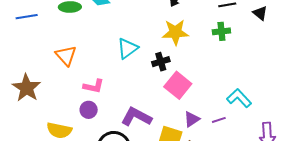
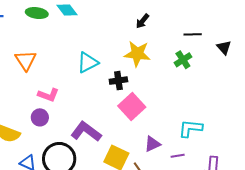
green cross: (221, 31) -> (183, 60), turned -36
cyan L-shape: (239, 98) -> (190, 128), turned -50
purple triangle: (192, 119) -> (152, 144), moved
purple line: (219, 120) -> (178, 156), moved

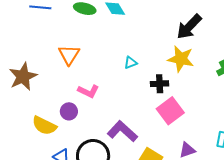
black arrow: (142, 21) -> (189, 27), size x1.8
cyan triangle: (88, 62) -> (131, 63), size x0.6
purple circle: (40, 117) -> (69, 111), moved

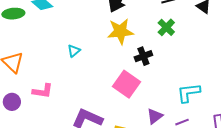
black cross: (160, 84) -> (143, 56), moved
purple circle: (69, 111) -> (12, 102), moved

